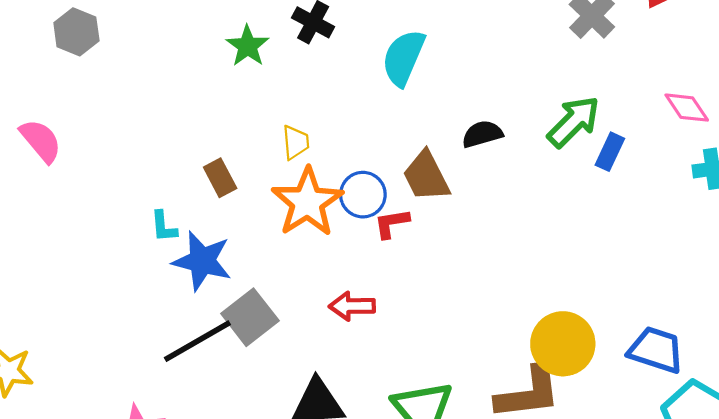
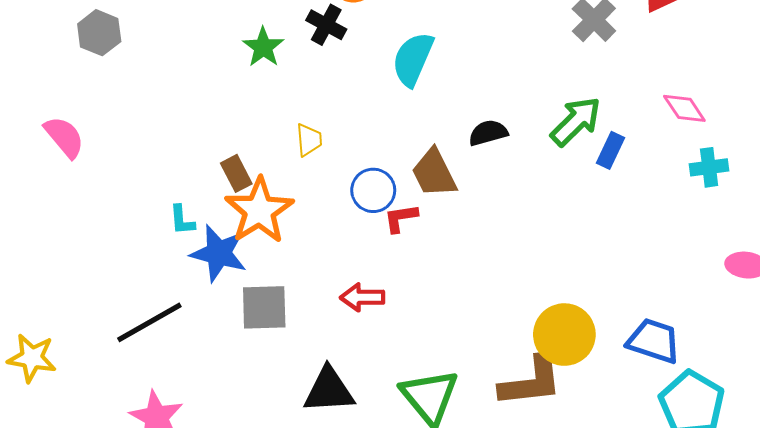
orange star: (307, 202) -> (259, 210), moved
gray square: (250, 317) -> (264, 307), turned 36
black line: (197, 341) -> (149, 322), moved

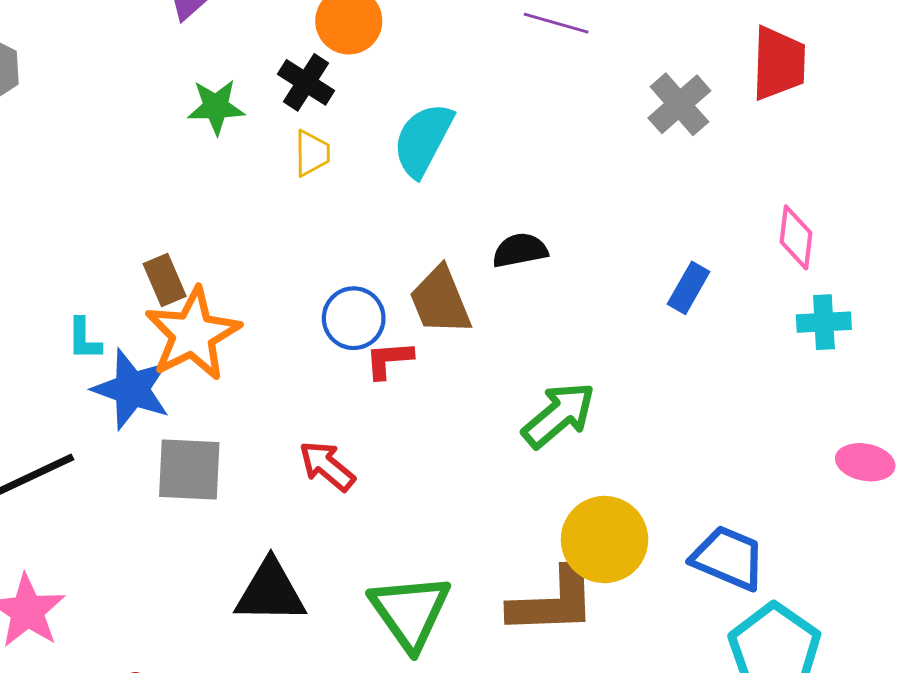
green star: (263, 47) -> (216, 107), turned 30
pink diamond: (684, 108) -> (796, 237), turned 36
green arrow: (576, 121) -> (559, 415), moved
yellow trapezoid: (309, 140) -> (312, 153), moved
red arrow: (362, 297) -> (327, 466), turned 36

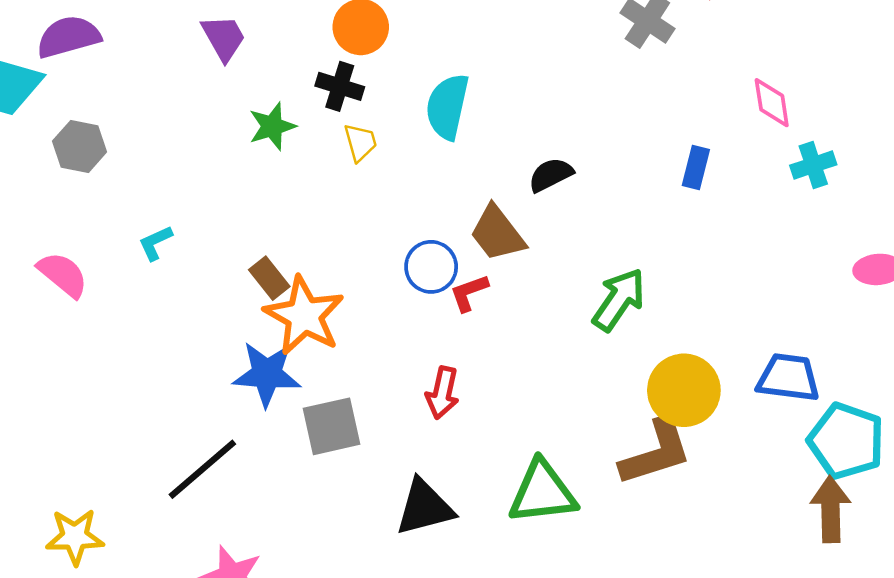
cyan L-shape: (84, 339) -> (155, 243), moved, turned 81
red arrow: (327, 466) -> (442, 393), turned -102
green triangle: (410, 612) -> (542, 492), turned -46

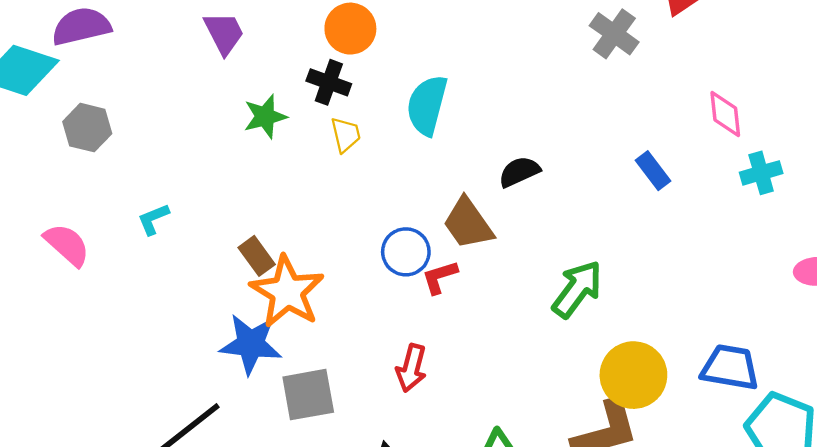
blue rectangle: (696, 168) -> (653, 171), turned -54

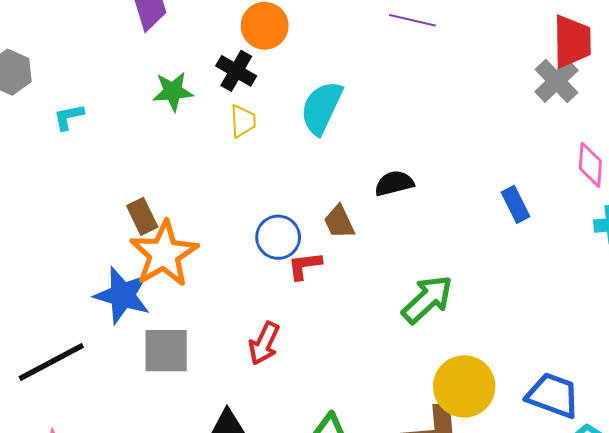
gray cross: (614, 34) -> (556, 81), moved
cyan L-shape: (153, 219) -> (69, 117), moved
brown trapezoid: (468, 224) -> (339, 222), size x0.7

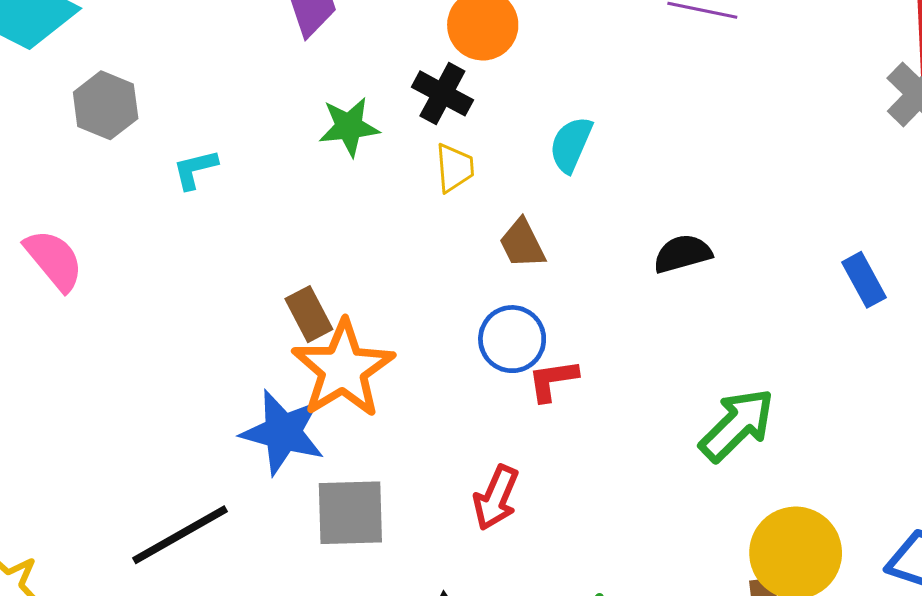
cyan semicircle: (321, 108) -> (571, 144), size x0.7
brown trapezoid: (339, 222) -> (522, 244), moved

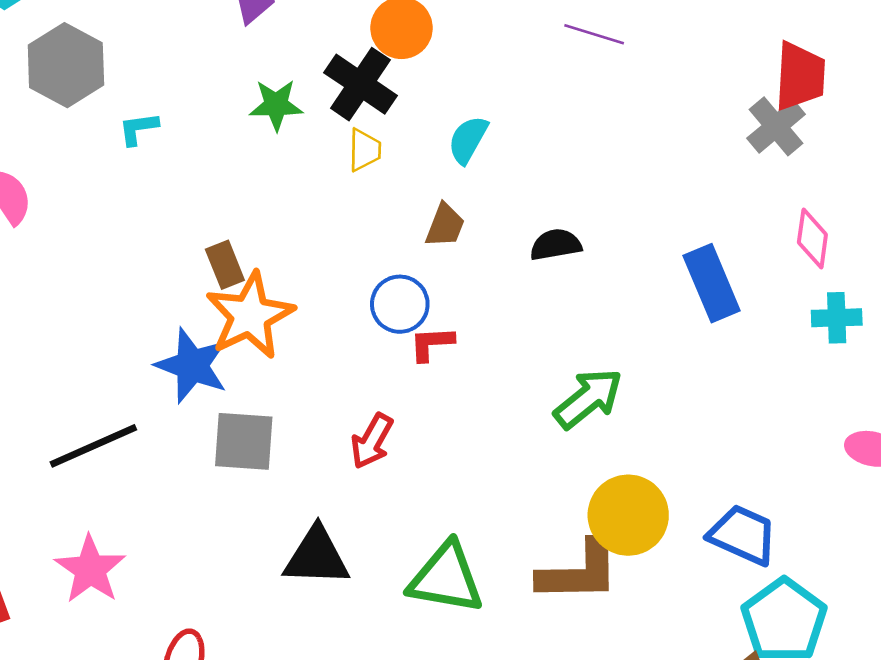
black cross: (442, 93) -> (360, 84), size x1.4
gray hexagon: (106, 105) -> (66, 65), size x1.4
brown trapezoid: (522, 244) -> (445, 225), moved, turned -138
blue rectangle: (864, 280) -> (712, 283), size x1.6

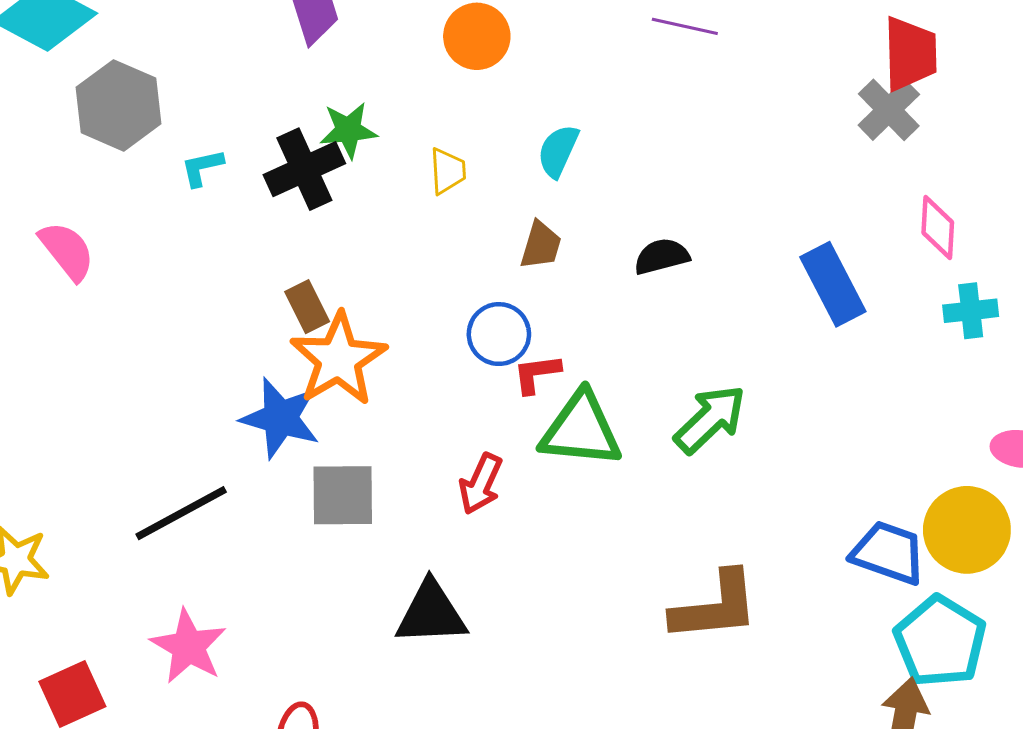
black cross: (360, 84) -> (304, 169), moved, turned 36
yellow circle: (628, 515) -> (967, 530), moved
green triangle: (446, 578) -> (581, 430), moved

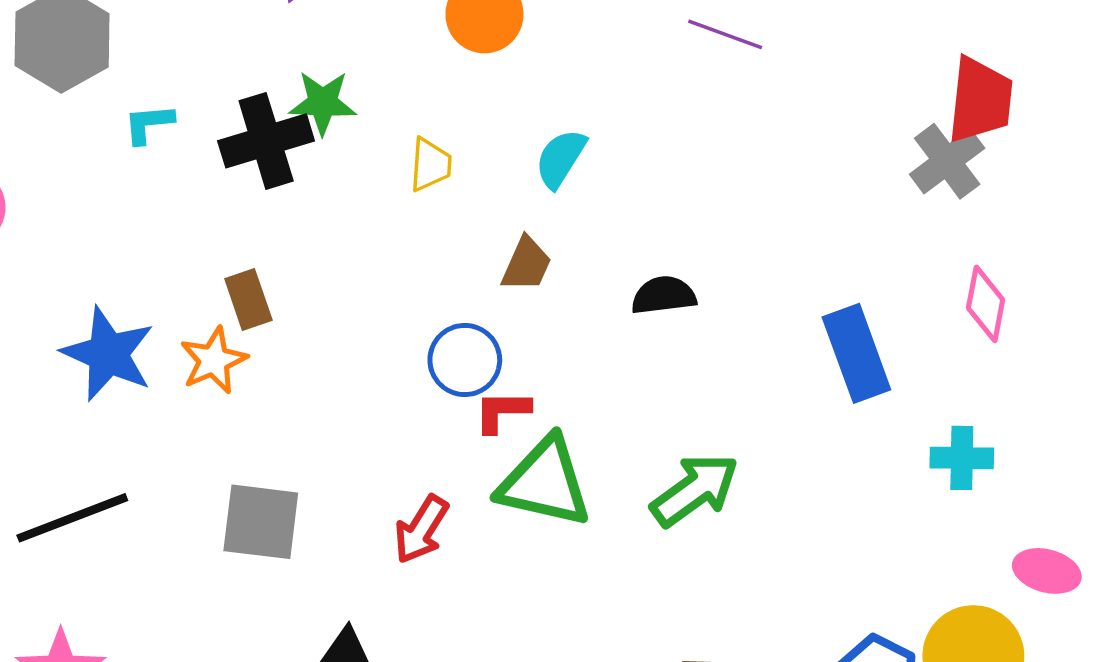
cyan cross: (971, 311) -> (962, 458), moved
orange star: (338, 359) -> (214, 360), moved, size x0.6
blue star: (280, 418) -> (108, 354), moved

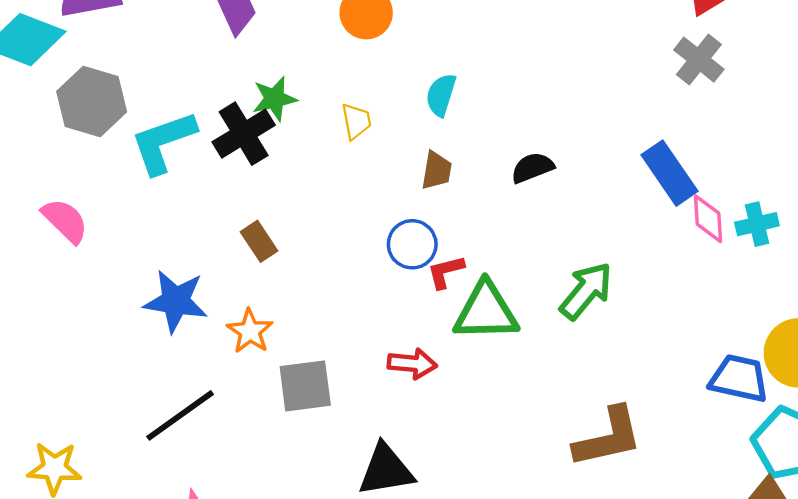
cyan L-shape: (149, 124) -> (163, 142), size x2.0
gray cross: (947, 161) -> (699, 60), moved
pink diamond: (986, 304) -> (708, 219), moved
orange star: (214, 360) -> (250, 331), moved
red arrow: (421, 529) -> (412, 364), turned -102

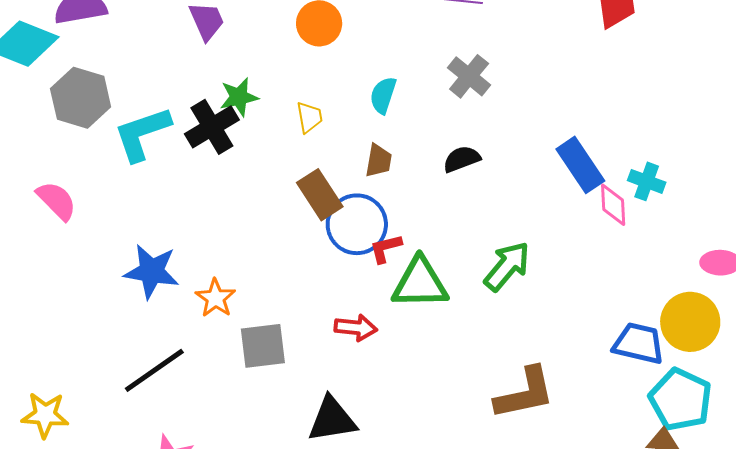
gray cross: (699, 60) -> (469, 76), moved
cyan cross: (757, 224) -> (647, 181), moved, turned 33
brown rectangle: (259, 241) -> (320, 195), moved, size x1.4
blue circle: (412, 244) -> (357, 224), size x1.4

